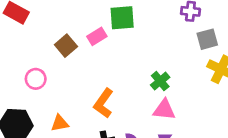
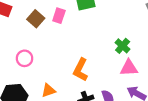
pink rectangle: (97, 36) -> (59, 16), moved, turned -32
brown square: (66, 46) -> (36, 19), moved

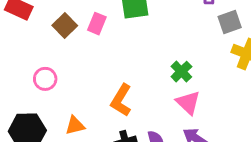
pink triangle: (129, 68) -> (188, 103), turned 42

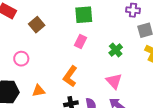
pink rectangle: (97, 24) -> (81, 42), moved
green cross: (181, 72) -> (116, 50), moved

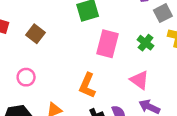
pink rectangle: (81, 42) -> (107, 44), moved, size x1.6
green cross: (116, 50) -> (146, 43), moved

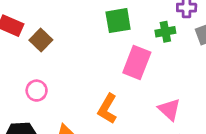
brown square: (35, 34) -> (41, 40), moved
green cross: (146, 43) -> (165, 32), moved, turned 35

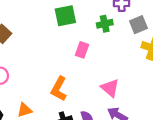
pink rectangle: (137, 63) -> (82, 50), size x0.6

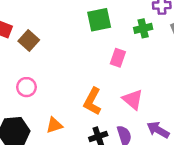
pink triangle: (110, 88) -> (133, 100), moved

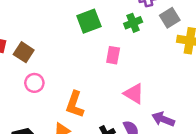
pink circle: (26, 87) -> (34, 83), moved
orange L-shape: (92, 101) -> (75, 104), moved

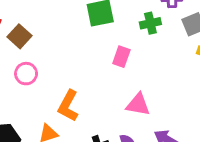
pink triangle: (134, 94) -> (138, 105), turned -30

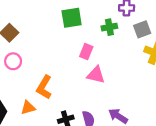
pink triangle: (138, 105) -> (96, 75), moved

